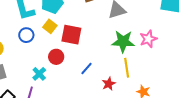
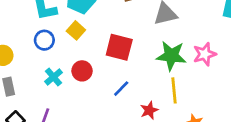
red square: (71, 35) -> (119, 47), moved
cyan cross: (39, 74) -> (53, 77), moved

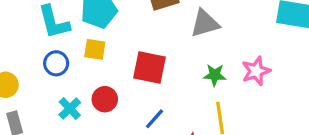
yellow square: (76, 30) -> (95, 49), turned -30
green star: (171, 56) -> (215, 75), size x0.6

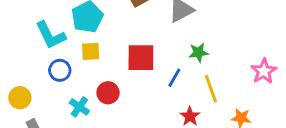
pink star: (256, 71) -> (264, 71), moved
blue line: (154, 119) -> (174, 78), moved

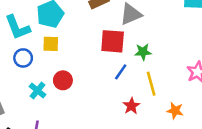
red square: (141, 58) -> (113, 41), moved

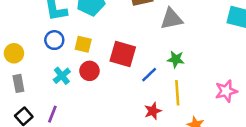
red square: (113, 41) -> (123, 54), moved
yellow square: (51, 44) -> (83, 44), moved

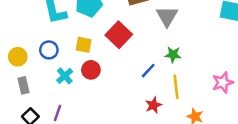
gray triangle: (171, 19) -> (167, 16), turned -45
blue circle: (54, 40) -> (49, 50), moved
red square: (123, 54) -> (119, 35), moved, turned 30

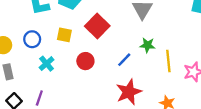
red circle: (91, 70) -> (85, 61), moved
yellow line: (176, 87) -> (168, 61), moved
red star: (153, 105) -> (129, 92), size x1.6

